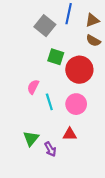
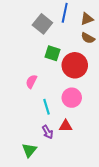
cyan line: (49, 102) -> (46, 107), moved
green triangle: (31, 138) -> (29, 150), moved
purple arrow: (50, 149) -> (47, 132), moved

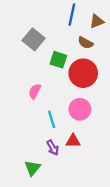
gray square: (42, 24) -> (34, 39), moved
brown semicircle: (88, 38) -> (85, 43), moved

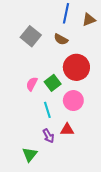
brown semicircle: (85, 43) -> (61, 39), moved
green square: (58, 60) -> (53, 83), moved, turned 35

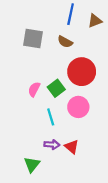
gray square: (31, 36) -> (33, 38), turned -30
red triangle: (67, 130) -> (72, 147), moved, turned 40
purple arrow: (48, 136) -> (52, 145), turned -56

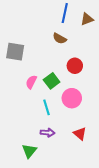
gray square: (33, 38) -> (15, 52), moved
red circle: (82, 72) -> (75, 66), size x0.6
red triangle: (72, 147) -> (80, 134), moved

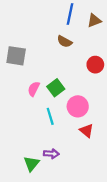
red circle: (75, 66) -> (95, 65), moved
purple arrow: (47, 133) -> (51, 154), moved
red triangle: (80, 134) -> (86, 131), moved

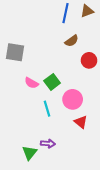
brown triangle: (94, 21) -> (87, 11), moved
brown semicircle: (64, 41) -> (72, 41), moved, turned -64
pink semicircle: (34, 89) -> (32, 83), turned -88

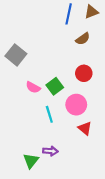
brown semicircle: (72, 41) -> (83, 39), moved
gray square: (15, 52) -> (16, 55), turned 30
red circle: (89, 60) -> (84, 73), moved

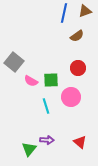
gray square: (16, 55) -> (14, 62), moved
green square: (55, 86) -> (51, 80), turned 35
red triangle: (85, 128) -> (80, 142), moved

